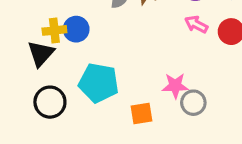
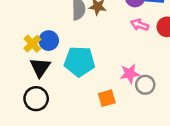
yellow cross: (54, 30) -> (32, 44), turned -30
black triangle: (41, 54) -> (40, 67), moved
cyan pentagon: (99, 83) -> (79, 61), moved

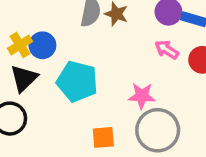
pink star: (130, 74) -> (142, 96), moved
gray circle: (145, 85) -> (158, 130), size x1.6

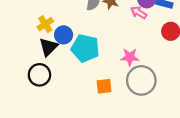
blue circle: (42, 45) -> (64, 35), moved
pink arrow: (167, 50) -> (139, 13), moved

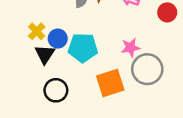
black circle: (39, 75) -> (56, 90), moved
orange square: (104, 86) -> (110, 83), size x1.6

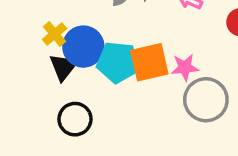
blue circle: (58, 39) -> (83, 47), size x1.5
orange square: (110, 83) -> (149, 62), moved

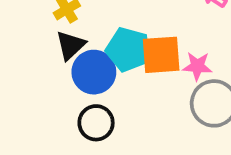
blue circle: (83, 47) -> (94, 72), moved
black circle: (75, 119) -> (96, 123), moved

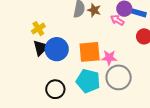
cyan pentagon: (128, 49) -> (88, 81), moved
blue circle: (94, 72) -> (57, 49), moved

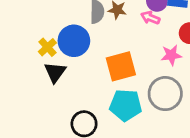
blue circle: (57, 49) -> (74, 41), moved
pink star: (109, 58) -> (171, 55), moved

